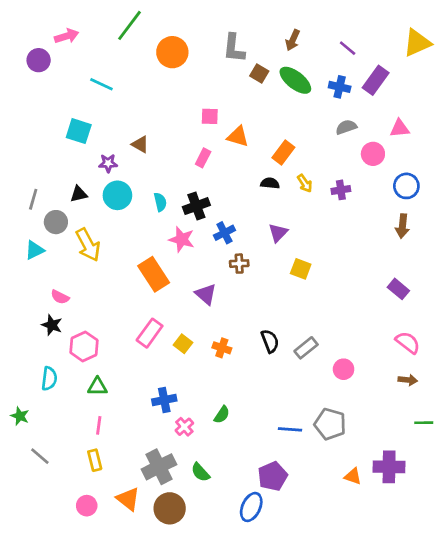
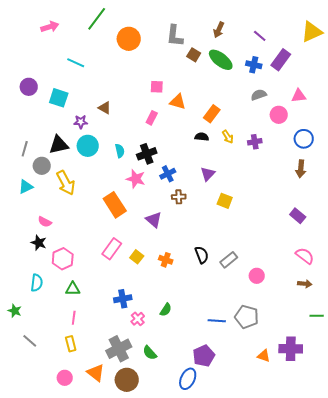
purple circle: (39, 60) -> (29, 87), moved
black triangle: (79, 194) -> (59, 145), size x1.5

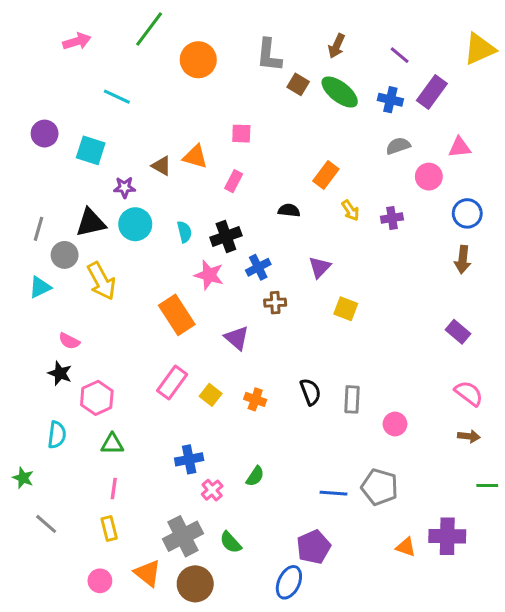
orange triangle: (178, 102) -> (195, 157), moved
black semicircle: (202, 137) -> (289, 210), moved
gray rectangle: (229, 260) -> (352, 399), turned -48

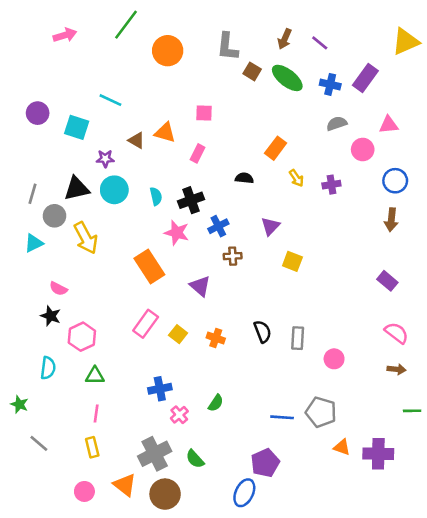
purple line: (400, 55) -> (320, 43), moved
cyan line: (117, 97) -> (110, 100), moved
orange triangle: (406, 547) -> (342, 447), moved

